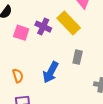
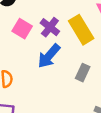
blue arrow: (51, 72) -> (49, 56), moved

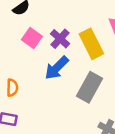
gray rectangle: (83, 73) -> (90, 87), size x1.6

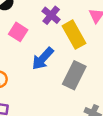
purple cross: (60, 39) -> (51, 15), moved

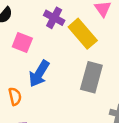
blue arrow: (43, 59) -> (39, 74), moved

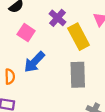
gray rectangle: (91, 77) -> (78, 75), turned -30

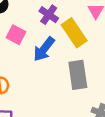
blue arrow: (34, 62) -> (44, 49), moved

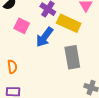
yellow rectangle: (74, 33) -> (69, 23), turned -30

